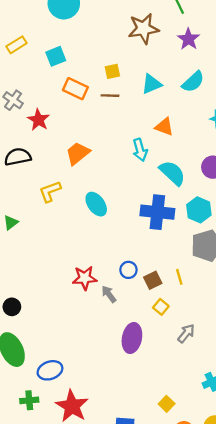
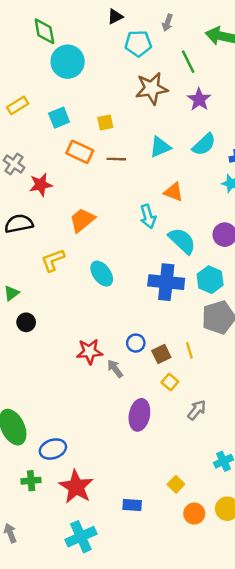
yellow square: (112, 71) -> (105, 123), moved
red star: (38, 120) -> (41, 185), turned 30
black circle: (12, 307) -> (26, 322), moved

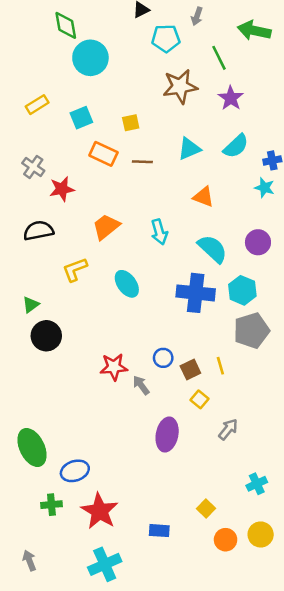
cyan arrow: (148, 216) -> (159, 232), moved
black circle: (26, 322) -> (46, 336), size x1.5

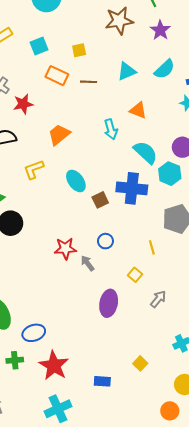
cyan arrow: (159, 232) -> (111, 129), moved
cyan hexagon: (242, 290) -> (170, 174), moved
brown square: (190, 370) -> (100, 200), moved
orange circle: (226, 540) -> (170, 411), moved

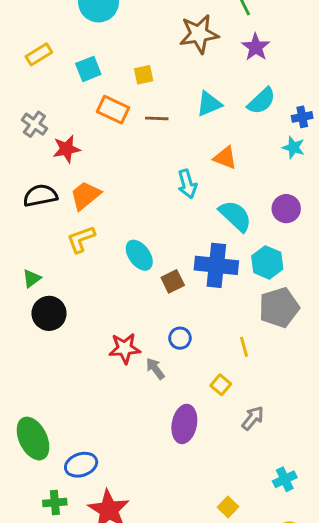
orange trapezoid: (59, 135) -> (85, 196), moved
cyan hexagon: (170, 174) -> (267, 262), moved

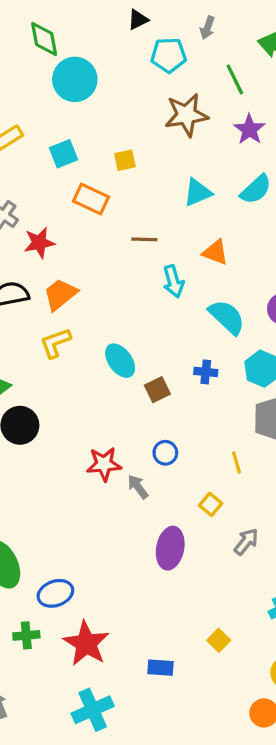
brown line: (157, 118) -> (144, 239), moved
blue cross: (216, 265) -> (206, 372), size x0.5

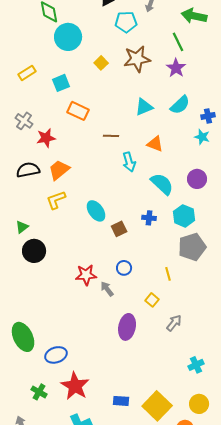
green line: (235, 79) -> (178, 42), moved
yellow square: (125, 160) -> (101, 63), moved, turned -32
green cross: (26, 635) -> (39, 392), moved, turned 35
yellow square: (219, 640) -> (157, 406), moved, size x2.0

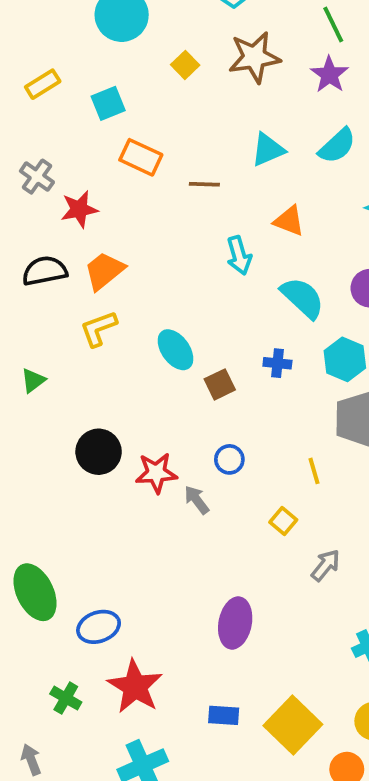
brown line: (111, 136) -> (204, 184), moved
black circle: (34, 251) -> (99, 452), moved
purple ellipse: (127, 327) -> (235, 623), moved

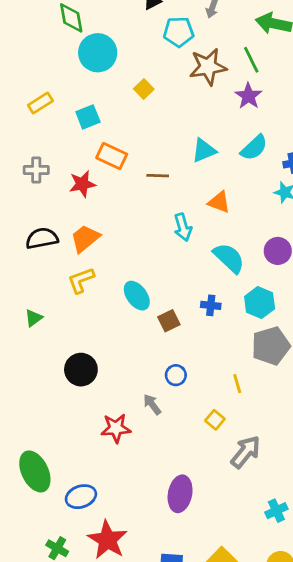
brown star: (254, 57) -> (208, 67), moved
gray cross: (37, 177) -> (36, 170), turned -35
red star: (79, 209) -> (82, 184), moved
red star: (156, 473) -> (116, 428), moved
gray arrow: (326, 565) -> (246, 452), size x1.4

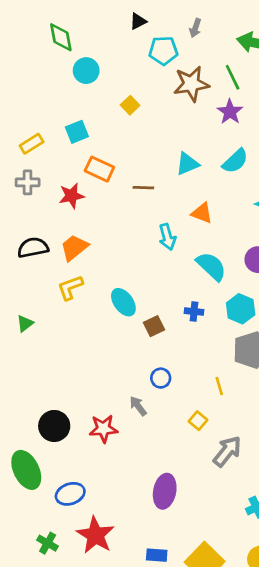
cyan circle: (98, 53) -> (86, 71), size x0.7
yellow rectangle: (40, 103) -> (32, 144), moved
black circle: (81, 370) -> (54, 426), moved

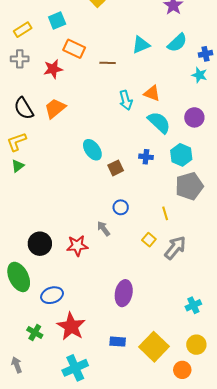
orange triangle: (202, 213) -> (152, 93), moved
black semicircle: (33, 248) -> (24, 108), turned -110
yellow L-shape: (70, 288) -> (17, 142), moved
gray arrow: (227, 451) -> (175, 248), moved

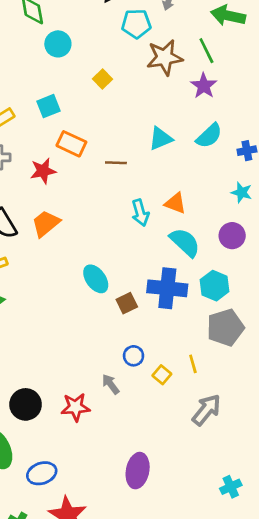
cyan star: (199, 75) -> (242, 192), moved
blue cross: (146, 157) -> (167, 288), size x2.0
yellow square: (149, 240) -> (162, 375), moved

